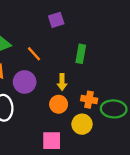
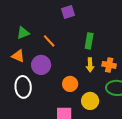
yellow arrow: (62, 82) -> (90, 65), moved
orange cross: (89, 100) -> (109, 65), moved

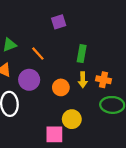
orange circle: (70, 84) -> (61, 87), moved
yellow circle: (90, 101) -> (72, 119), moved

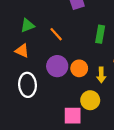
purple circle: (29, 80) -> (57, 66), moved
yellow arrow: (83, 80) -> (101, 75), moved

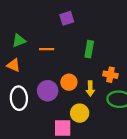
orange line: (56, 34) -> (47, 49), turned -48
purple circle: (57, 66) -> (48, 91), moved

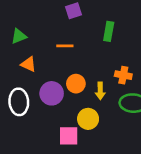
orange line: (47, 49) -> (65, 46), moved
green rectangle: (89, 49) -> (109, 31), moved
orange triangle: (14, 65) -> (29, 64), moved

